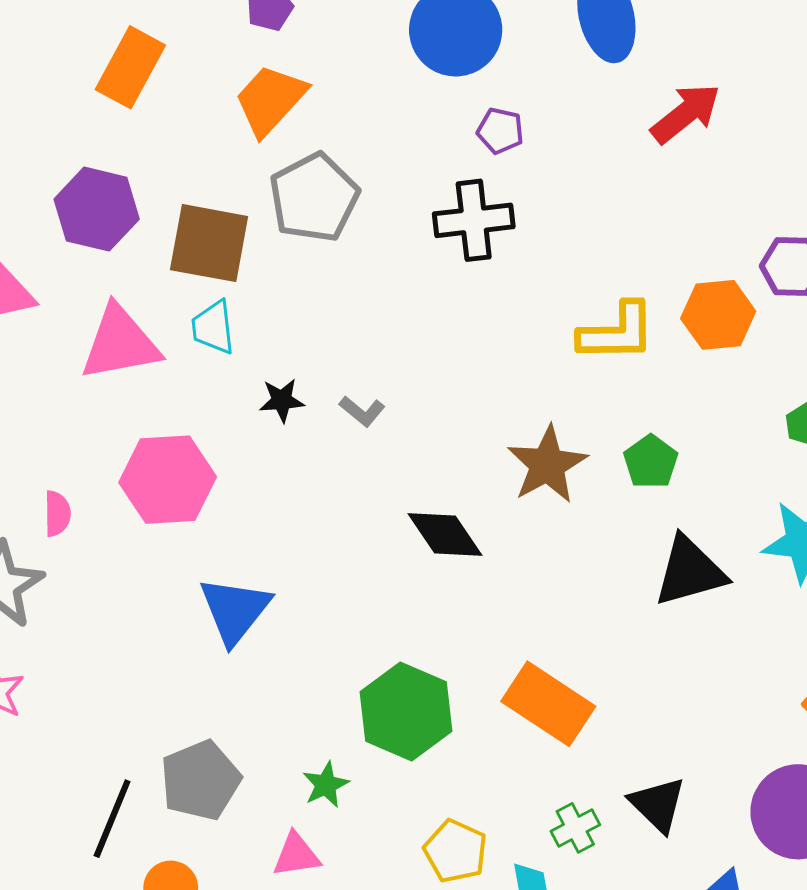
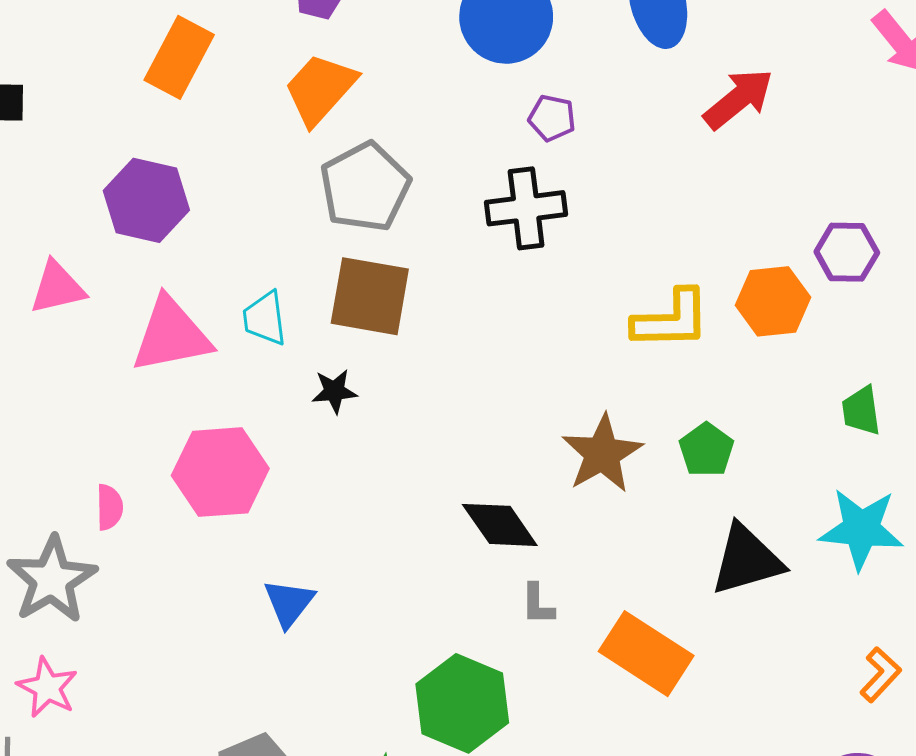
brown square: (209, 243) -> (370, 296), moved
gray L-shape: (362, 411) -> (538, 604), moved, turned 51
blue triangle: (235, 610) -> (289, 603), size x0.7
orange rectangle: (548, 704) -> (646, 654), moved

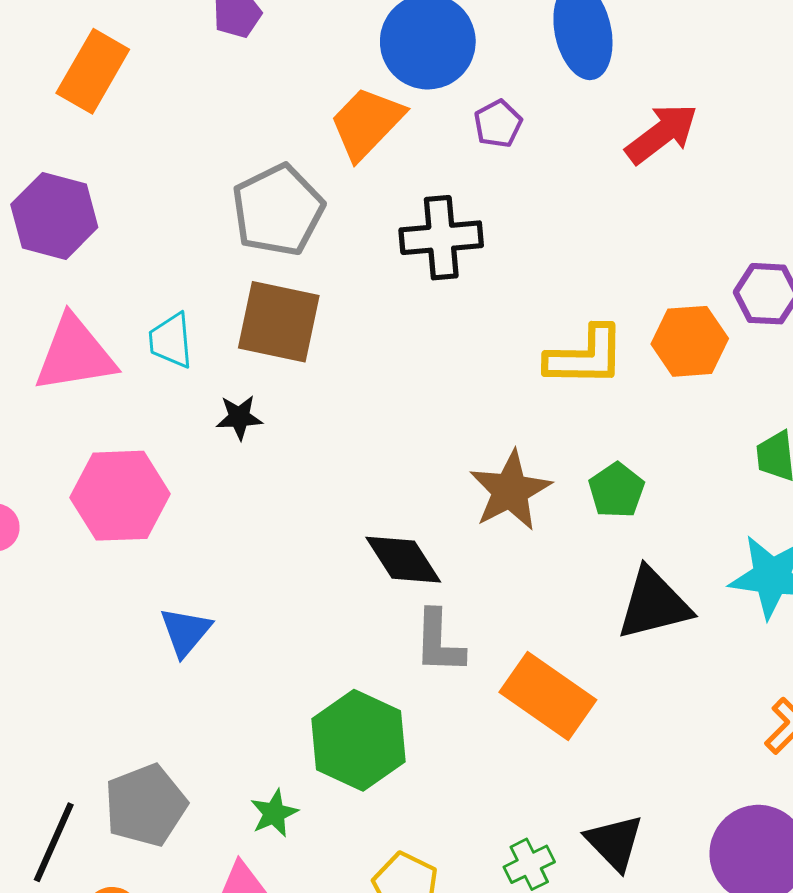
orange trapezoid: (320, 89) -> (367, 123), moved
purple pentagon: (552, 118) -> (498, 124), moved, turned 30
gray L-shape: (538, 604) -> (439, 642), size x1.5

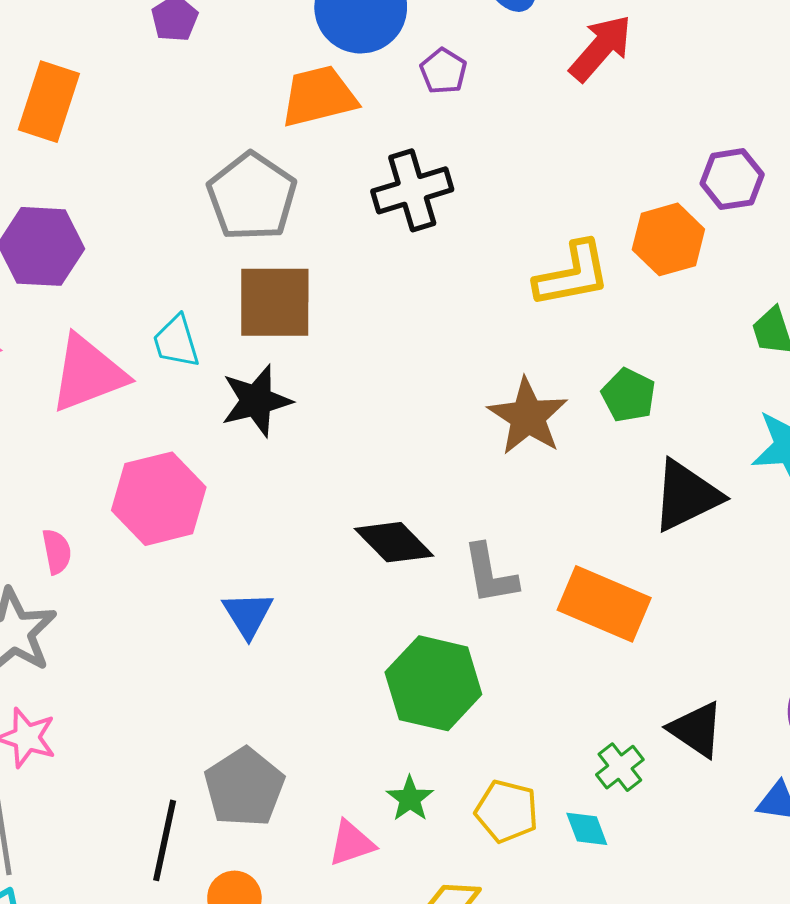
orange trapezoid: (367, 123) -> (319, 96), turned 44
black star: (239, 417) -> (256, 401), size x1.6
black diamond: (403, 560) -> (394, 542), moved
green star: (274, 813) -> (410, 799), moved

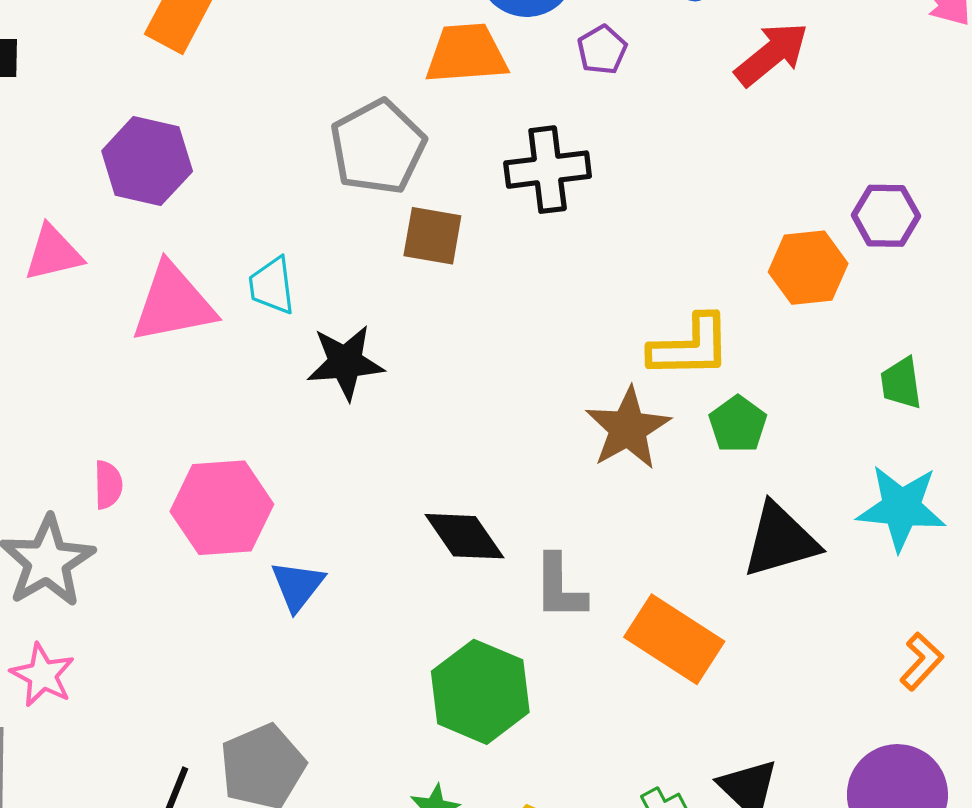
yellow L-shape: (572, 274) -> (690, 347), moved
brown square: (275, 302) -> (432, 236), moved, size x0.7
pink hexagon: (159, 499) -> (222, 508), moved

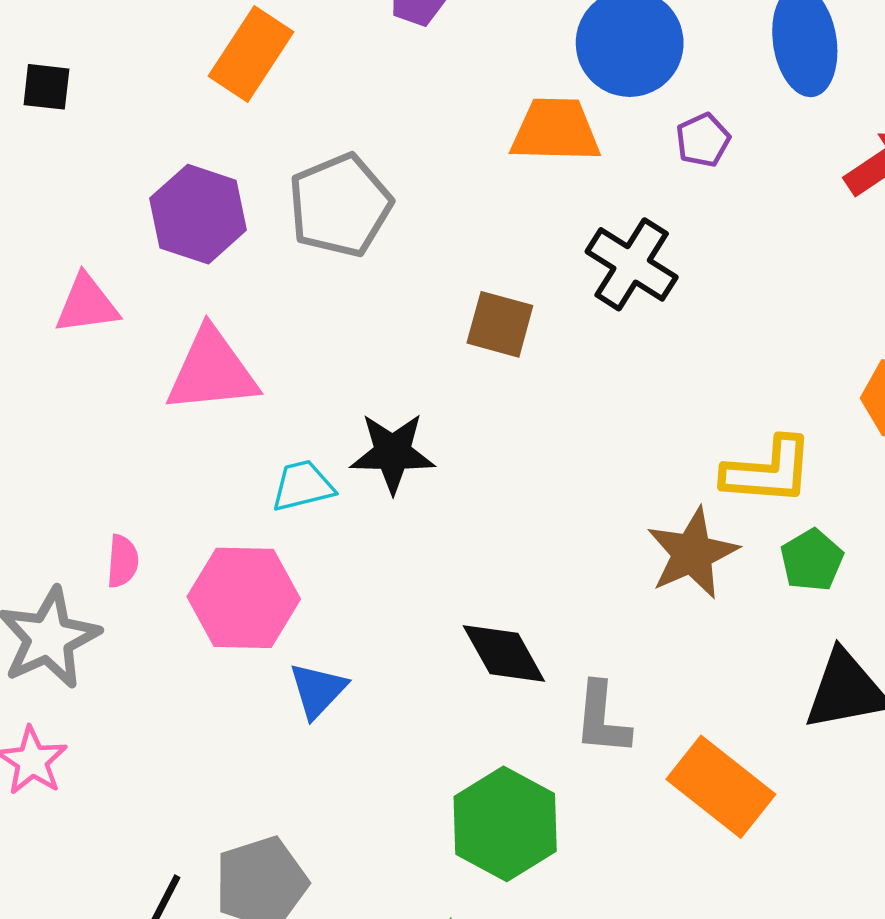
gray pentagon: (378, 147) -> (340, 205), moved
black cross: (548, 170) -> (632, 264), turned 34
cyan trapezoid: (272, 286) -> (303, 486), moved, turned 78

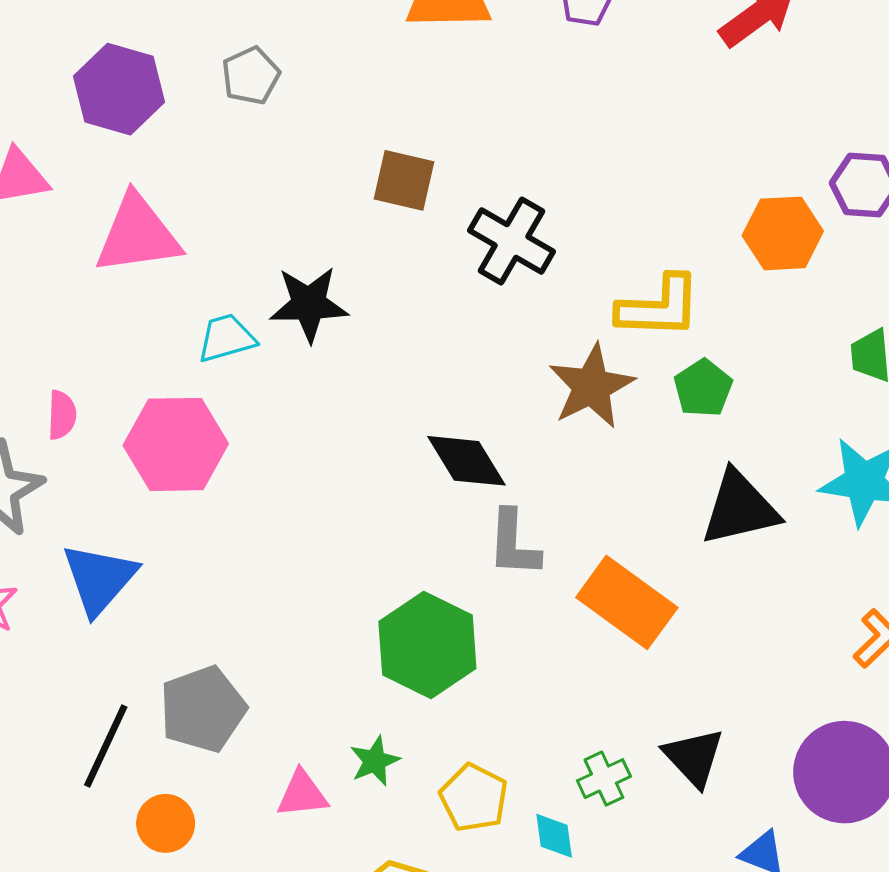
gray pentagon: (340, 205) -> (251, 76), size x0.6
black cross: (632, 264) -> (512, 241), moved
black diamond: (504, 654) -> (467, 461), moved
blue triangle: (318, 690) -> (99, 579), moved, size x1.4

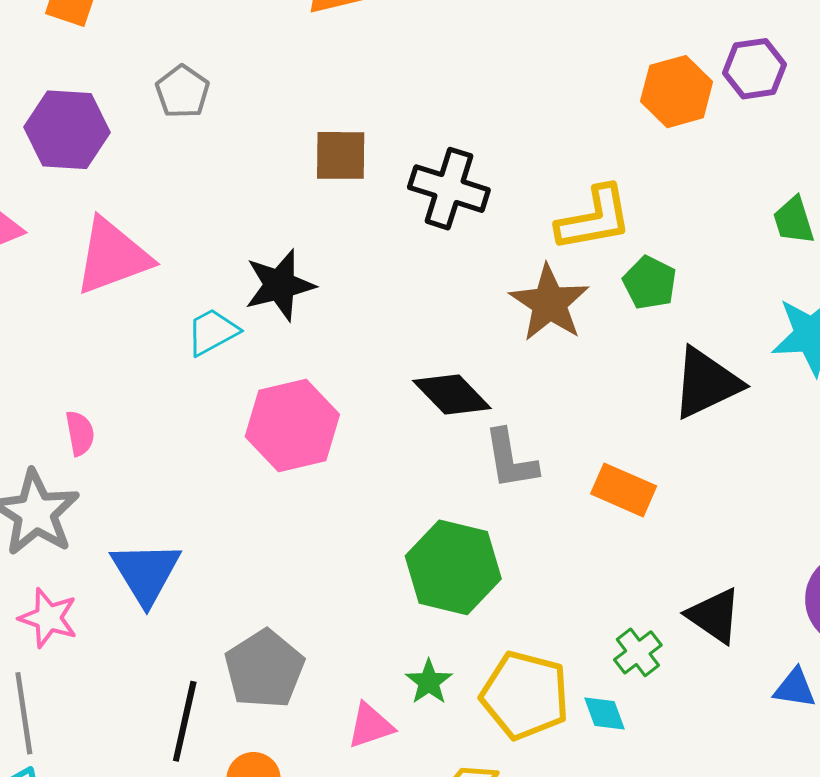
orange hexagon: (783, 233) -> (677, 92), moved
pink hexagon: (176, 444) -> (292, 425), moved
orange rectangle: (627, 602) -> (624, 490), size x0.7
yellow pentagon: (474, 798) -> (525, 695), size x1.4

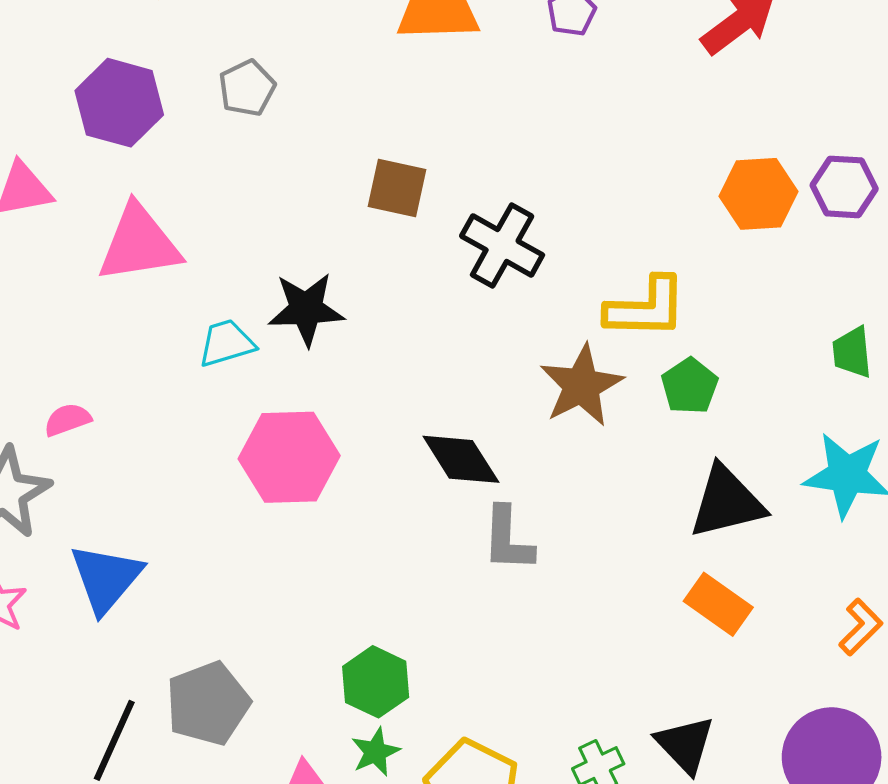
pink semicircle: (80, 433) -> (68, 420), turned -111
orange rectangle: (624, 490) -> (718, 604), moved
green hexagon: (453, 567) -> (376, 682), moved, size x0.7

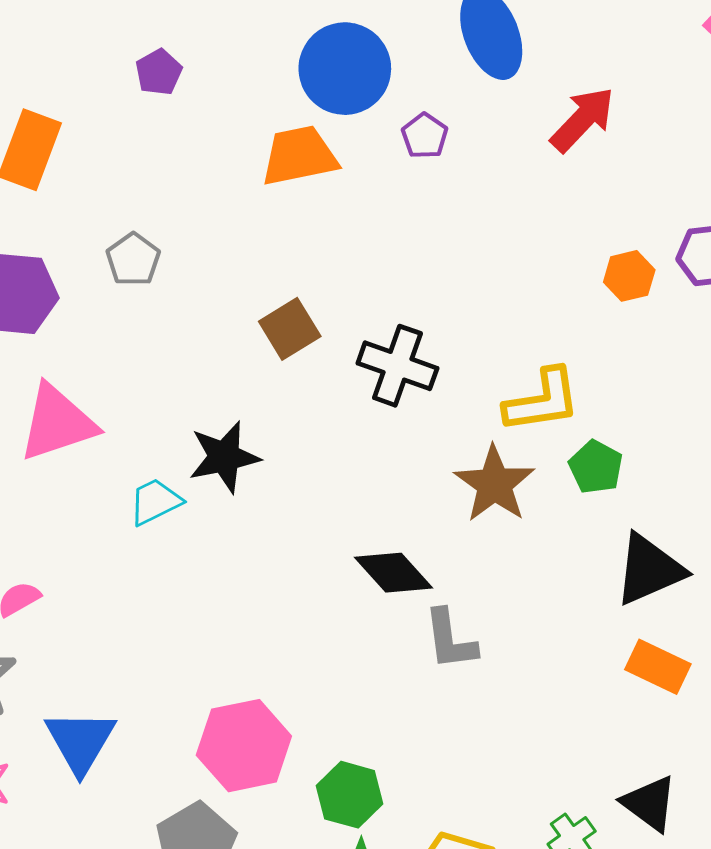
brown square: (397, 188) -> (290, 329), turned -34
orange hexagon: (759, 194) -> (629, 276), size x0.7
pink hexagon: (289, 457) -> (244, 746), moved

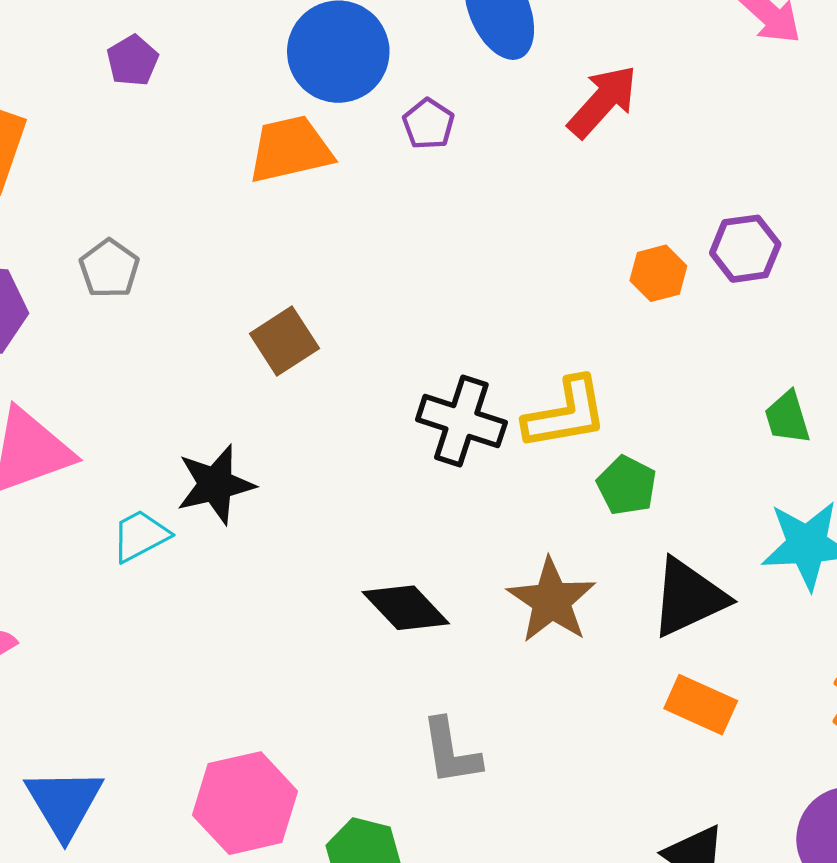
black cross: (397, 366) -> (461, 421), moved
brown star: (494, 484) -> (551, 601), moved
gray L-shape: (450, 640) -> (451, 752), moved

